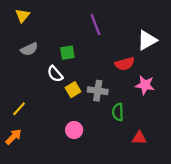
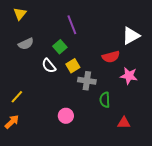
purple line: (95, 24) -> (72, 25), moved
green square: (67, 53) -> (60, 47), turned -32
yellow square: (73, 90) -> (73, 66), moved

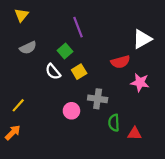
gray cross: (87, 81) -> (98, 99), moved
green semicircle: (105, 100) -> (114, 123), moved
pink circle: (66, 116) -> (71, 111), moved

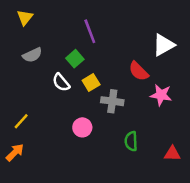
red semicircle: (120, 62) -> (139, 71), turned 60
gray cross: (98, 99) -> (112, 101), moved
red triangle: (135, 134) -> (172, 154), moved

